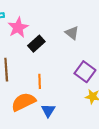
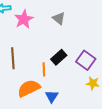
gray triangle: (72, 33) -> (59, 18), moved
black rectangle: (36, 44) -> (59, 57), moved

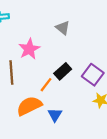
pink star: (24, 19) -> (29, 49), moved
orange line: (44, 69) -> (46, 85), turned 40

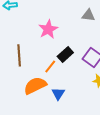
gray triangle: (63, 28) -> (88, 15), moved, turned -32
pink star: (29, 49) -> (48, 29), moved

